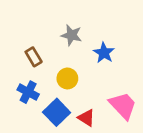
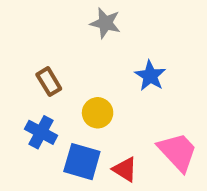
gray star: (71, 35) -> (105, 23), moved
blue square: (57, 112) -> (82, 162), turned -30

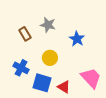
gray star: (105, 23) -> (48, 25), moved
brown rectangle: (49, 82) -> (25, 34), moved

